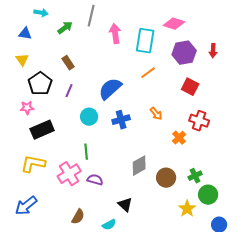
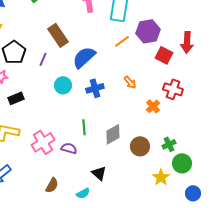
red arrow: (213, 51) -> (187, 42), moved, size x1.5
purple hexagon: (184, 53) -> (148, 31), moved
brown rectangle: (68, 63) -> (58, 35), moved, size x1.6
black rectangle: (42, 130) -> (16, 98), size x0.7
green line: (86, 152) -> (84, 127), moved

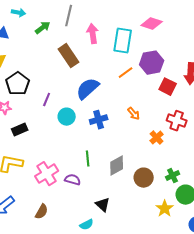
brown rectangle: (58, 35) -> (69, 56), moved
purple line: (43, 59) -> (47, 100), moved
brown semicircle: (52, 185) -> (42, 212), moved

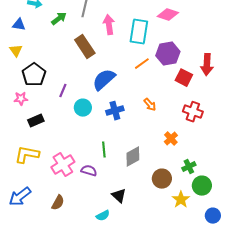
orange cross: (157, 138) -> (171, 139), moved
brown circle: (144, 178) -> (162, 179), moved

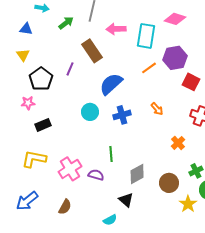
pink arrow: (109, 25) -> (116, 29), turned -84
purple line: (63, 91) -> (70, 69), moved
gray diamond: (133, 157) -> (137, 174), moved

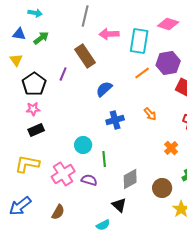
green arrow: (66, 23) -> (41, 38), moved
blue semicircle: (111, 84) -> (104, 89), size x0.7
pink star: (28, 103) -> (33, 109), moved
cyan circle: (90, 112) -> (83, 145), moved

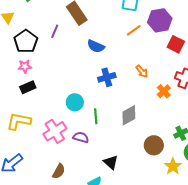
blue semicircle: (104, 89) -> (96, 46), turned -114
orange cross: (171, 148) -> (164, 91), moved
gray diamond: (130, 179) -> (129, 115), moved
brown semicircle: (58, 212) -> (59, 171), moved

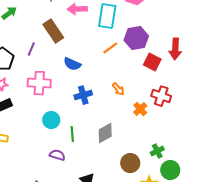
pink cross: (55, 131) -> (39, 83), moved, turned 35

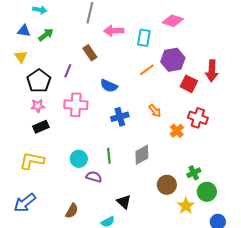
cyan rectangle: (107, 16) -> (144, 38), size x0.7
brown rectangle: (53, 31) -> (90, 53), size x0.7
cyan circle: (51, 120) -> (79, 159), moved

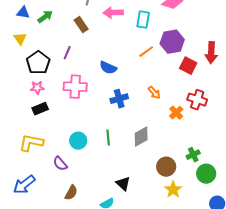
brown rectangle: (90, 53) -> (81, 25), moved
purple semicircle: (94, 177) -> (60, 164), moved, turned -147
yellow star: (186, 206) -> (173, 190), moved

